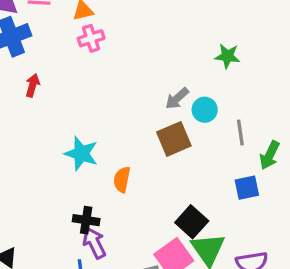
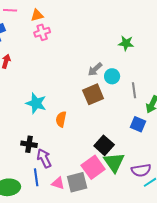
blue square: (247, 188) -> (138, 124), turned 35
black cross: (86, 220) -> (29, 144), moved

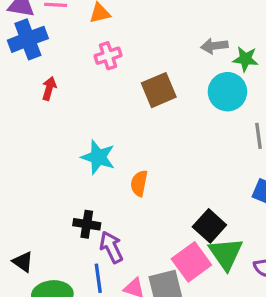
pink cross: (42, 32) -> (108, 56), moved
gray arrow: (95, 69) -> (214, 46), moved, turned 35
cyan circle: (112, 76) -> (227, 92), moved, size x1.5
brown square: (93, 94) -> (159, 90), moved

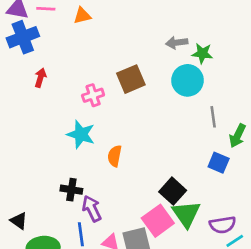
pink cross: (108, 56) -> (93, 95), moved

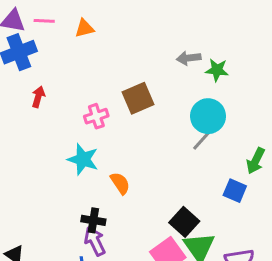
cyan circle: (188, 80) -> (208, 116), moved
gray line: (213, 117) -> (202, 140), moved, turned 50
orange semicircle: (115, 156) -> (120, 183), turned 135
black cross: (71, 190) -> (93, 220), moved

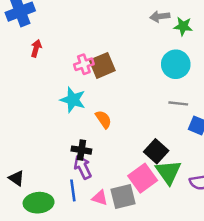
brown square: (138, 98) -> (102, 65), moved
gray line: (202, 140) -> (178, 103), moved, turned 54

